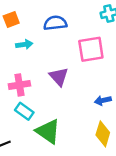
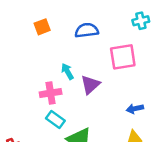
cyan arrow: (24, 44) -> (67, 71), moved, turned -112
purple triangle: (59, 77) -> (90, 85), turned 30

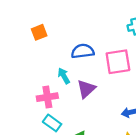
blue semicircle: (87, 30) -> (83, 51), moved

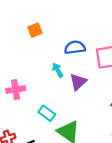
pink cross: (47, 97) -> (16, 90), moved

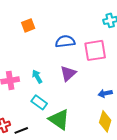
cyan arrow: (58, 70) -> (37, 76), moved

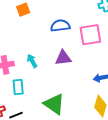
purple triangle: (68, 73) -> (63, 58), turned 36
cyan rectangle: (39, 102) -> (18, 87), moved, turned 49

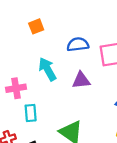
cyan arrow: (32, 61) -> (47, 69), moved, size x1.5

